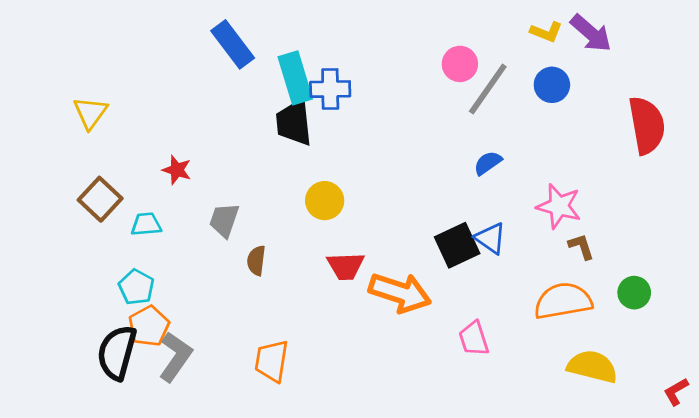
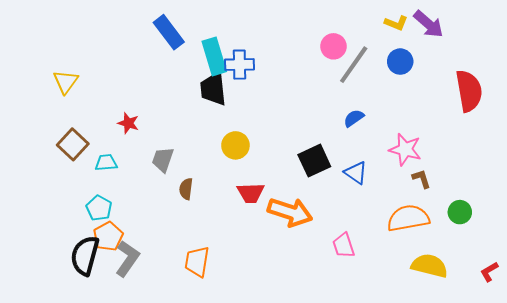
black square: (457, 245) -> (314, 161), moved
red L-shape: (676, 392) -> (489, 272), moved

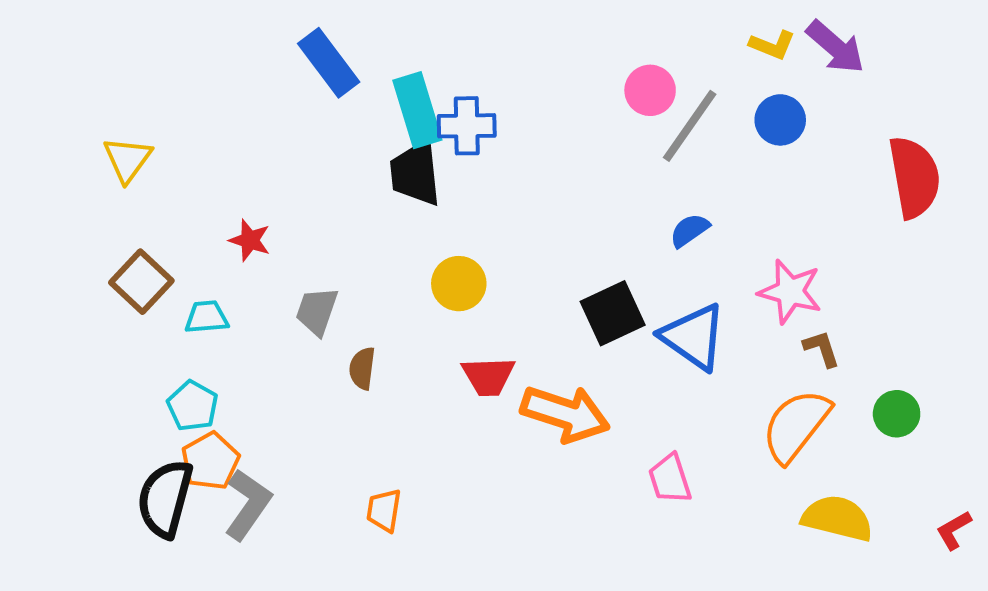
blue triangle: (356, 173) -> (693, 337), size x1.5
orange semicircle: (408, 218) -> (796, 426), turned -42
orange trapezoid: (197, 262) -> (384, 510), size x0.7

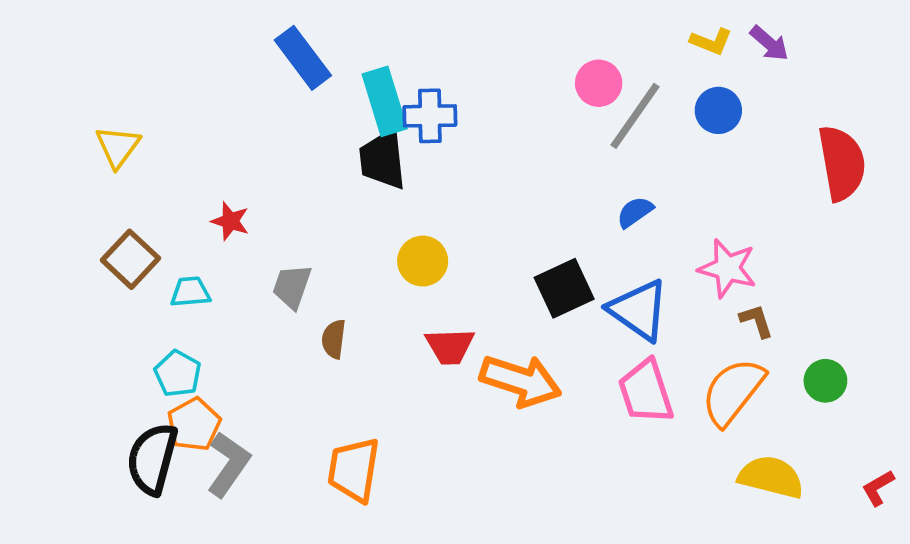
purple arrow: (835, 47) -> (769, 43), size x0.7
pink trapezoid: (670, 479) -> (646, 392), moved, size x1.4
orange trapezoid: (384, 510) -> (354, 470), size x1.6

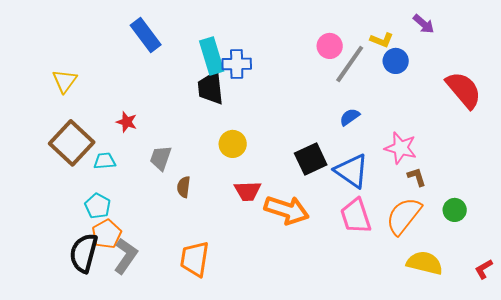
yellow L-shape: (711, 41) -> (382, 40), moved
blue rectangle: (303, 58) -> (146, 35), moved
red semicircle: (842, 163) -> (464, 90), turned -30
brown square: (130, 259) -> (72, 143), size x1.4

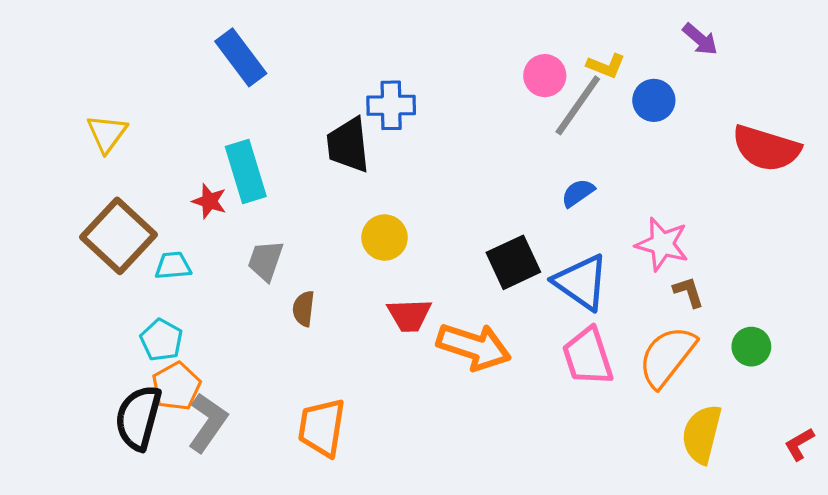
yellow L-shape: (382, 40) -> (606, 66), moved
cyan rectangle: (212, 56) -> (246, 171), moved
red semicircle: (464, 90) -> (766, 148), turned 147
yellow semicircle: (425, 263) -> (702, 434), turned -90

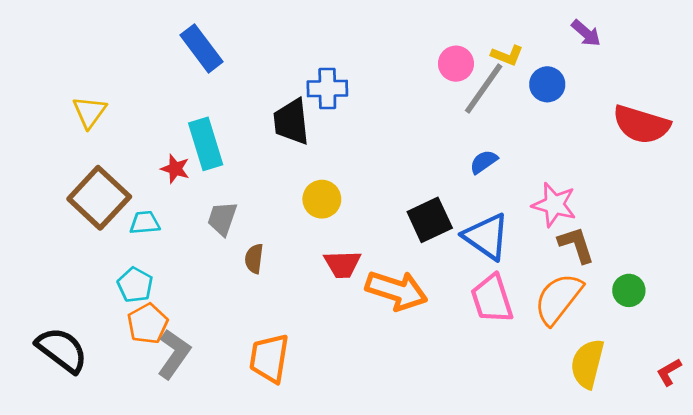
brown L-shape: (689, 292) -> (576, 245), size x1.4
black semicircle: (138, 418) -> (62, 350), moved, turned 112

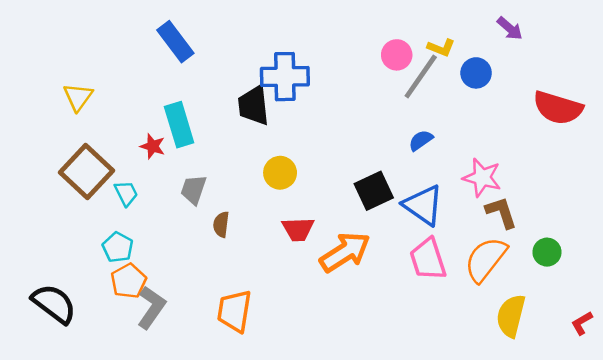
blue cross: (327, 89) -> (285, 77), size x1.4
cyan trapezoid: (145, 223) -> (126, 193), turned 68
orange arrow: (397, 290) -> (345, 252), turned -51

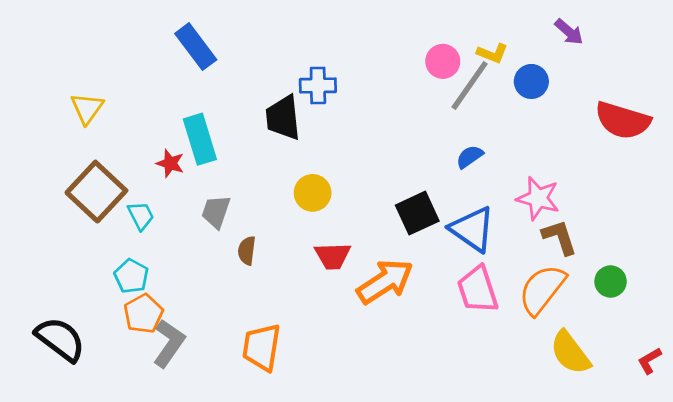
blue cross: (285, 77) -> (318, 86), size x0.7
yellow semicircle: (511, 316) -> (570, 353), turned -51

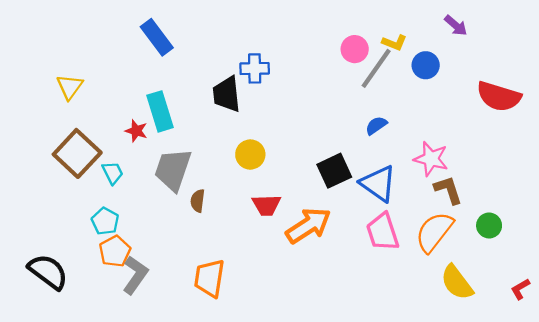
gray trapezoid: (216, 212) -> (173, 170), size x1.6

